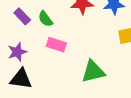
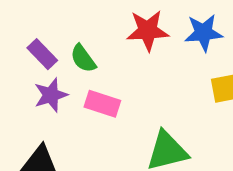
purple star: (17, 52) -> (51, 95), moved

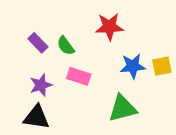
blue star: (204, 33) -> (133, 66), moved
purple star: (51, 95) -> (41, 85), moved

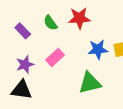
green semicircle: (66, 46) -> (50, 23), moved
pink rectangle: (79, 76) -> (55, 57), turned -60

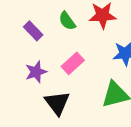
black triangle: (22, 90) -> (57, 103), moved, turned 45

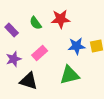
black triangle: (57, 103) -> (29, 81), turned -36

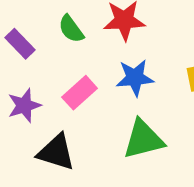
blue star: (77, 46) -> (135, 78), moved

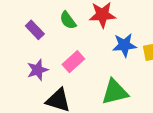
blue star: (135, 78) -> (124, 45), moved

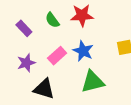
blue star: (124, 45) -> (83, 51), moved, turned 30

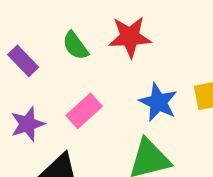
blue star: (83, 51) -> (158, 102), moved

